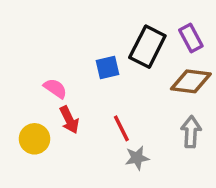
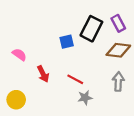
pink semicircle: (55, 88) -> (19, 55), moved
red line: (121, 128) -> (75, 79), turned -35
yellow circle: (34, 139) -> (16, 100), moved

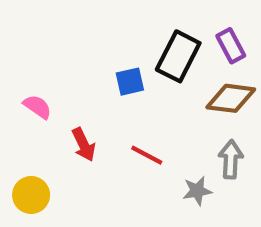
gray star: (85, 98) -> (197, 191), moved

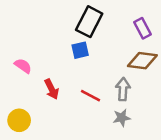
black rectangle: (178, 56) -> (89, 22), moved
gray arrow: (231, 159) -> (123, 89), moved

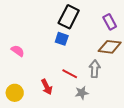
blue square: (80, 50) -> (62, 39), turned 32
red arrow: (52, 89) -> (47, 87), moved
gray star: (122, 118) -> (82, 93), moved

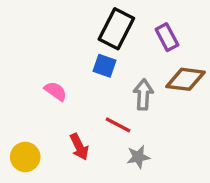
purple rectangle: (110, 22) -> (167, 37), moved
pink semicircle: (18, 51) -> (56, 91), moved
gray arrow: (95, 69) -> (143, 95), moved

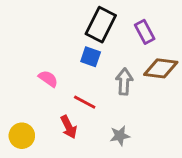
red line: (118, 125) -> (85, 102), moved

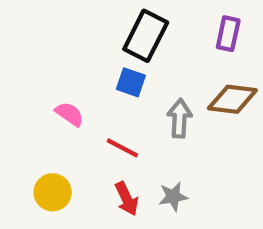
purple rectangle: (145, 32) -> (228, 34), moved, turned 40
red arrow: (69, 127) -> (127, 199), moved
yellow circle: (22, 136) -> (53, 192), moved

